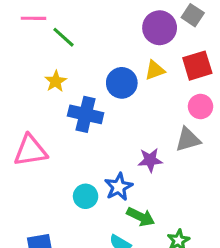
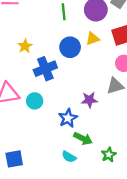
green line: (63, 37) -> (64, 12), moved, turned 42
blue cross: (86, 114) -> (45, 69), turned -35
cyan circle: (86, 196) -> (35, 101), moved

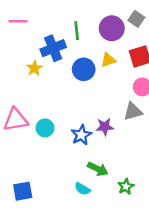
blue cross: (45, 69) -> (53, 48), moved
blue star: (68, 118) -> (81, 135), moved

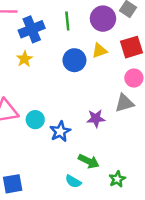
blue cross: (53, 48) -> (32, 29), moved
blue star: (81, 135) -> (60, 132), moved

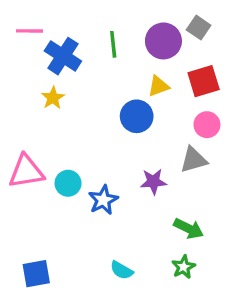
blue cross: (32, 29) -> (63, 56), turned -35
blue circle: (74, 60) -> (137, 116), moved
green arrow: (89, 161) -> (189, 228), moved

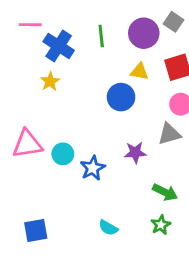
yellow triangle: (158, 86) -> (139, 72), turned 30

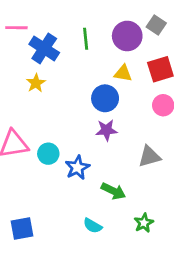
gray triangle: (169, 134) -> (149, 156), moved
purple star: (135, 152) -> (106, 130), moved
green arrow: (165, 192) -> (113, 191), moved

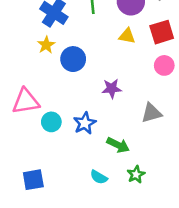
blue circle: (105, 98) -> (73, 59), moved
cyan circle: (48, 154) -> (51, 122), moved
green star: (144, 223) -> (136, 175), moved

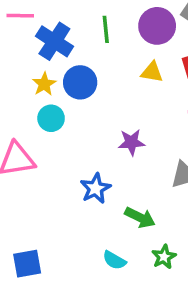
blue circle: (73, 59) -> (80, 82), moved
cyan circle: (51, 122) -> (51, 118), moved

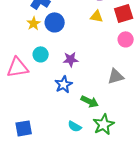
cyan circle: (51, 118) -> (41, 54), moved
purple star: (131, 142) -> (71, 59), moved
green star: (164, 257) -> (104, 124), size x1.5

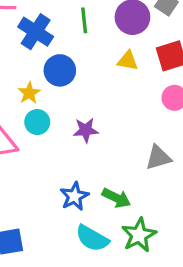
yellow star: (34, 23) -> (29, 93), moved
blue star: (64, 84) -> (74, 196), moved
cyan semicircle: (75, 126) -> (92, 238), size x1.5

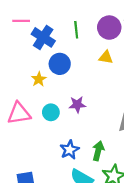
cyan circle: (37, 122) -> (51, 112), moved
green arrow: (116, 198) -> (98, 151), turned -102

